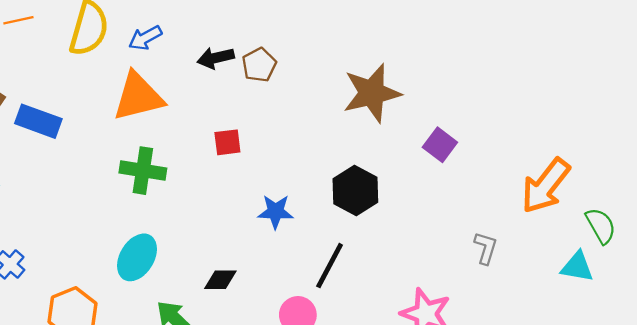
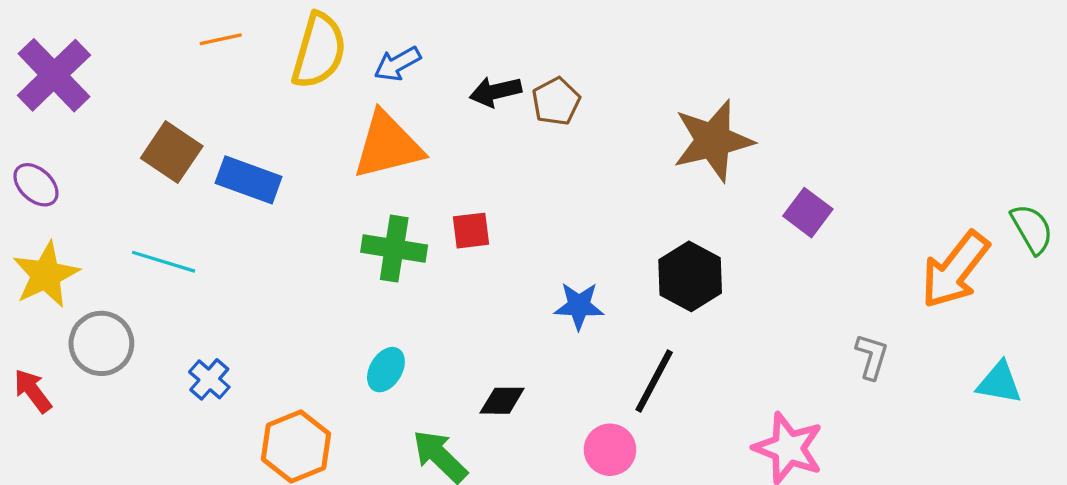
red square: (227, 142) -> (471, 231), moved
green semicircle: (601, 226) -> (1032, 229), moved
cyan ellipse: (137, 257) -> (386, 370), size x0.7

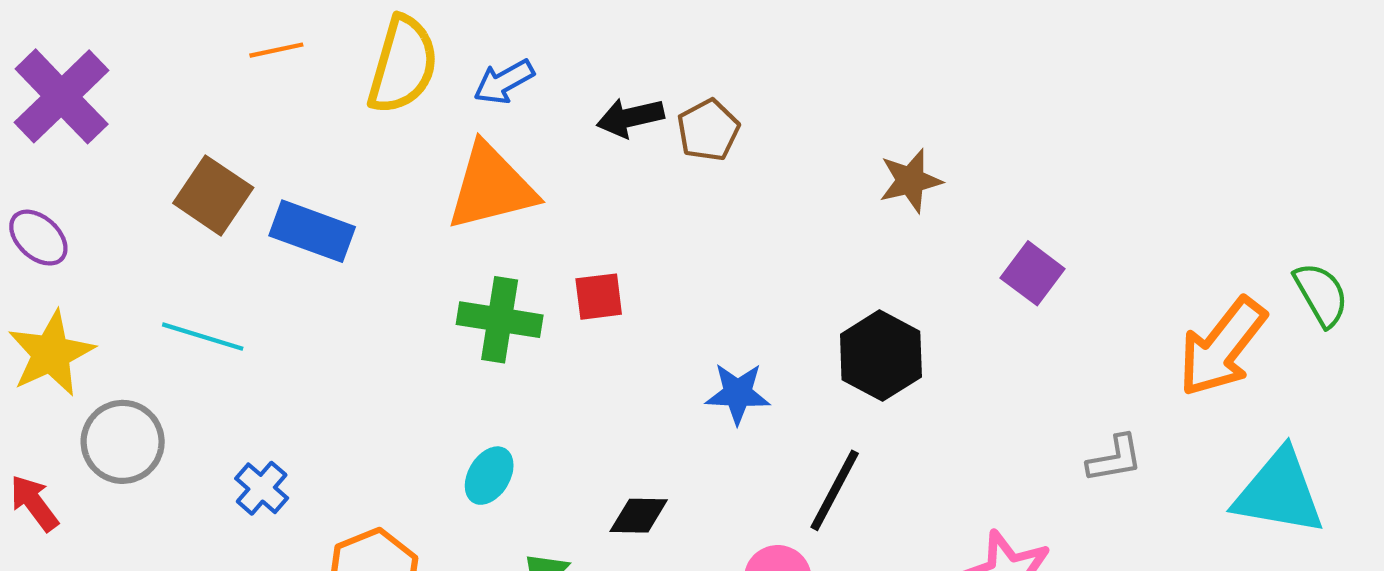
brown star: (713, 141) -> (910, 181), size x0.6
gray L-shape: (872, 357) -> (1115, 459), turned 63
cyan triangle: (999, 383) -> (1279, 492), size x1.6

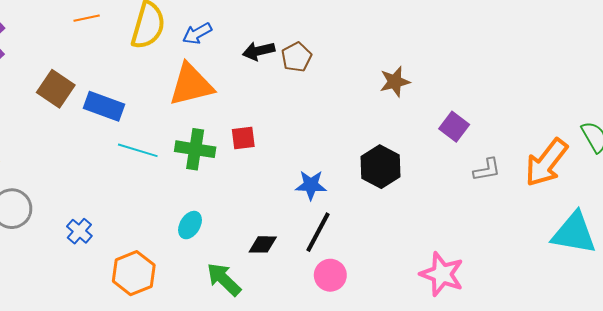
cyan line: (203, 337) -> (138, 150), moved
gray L-shape: (1115, 459) -> (487, 170), moved
black line: (835, 490) -> (318, 232), moved

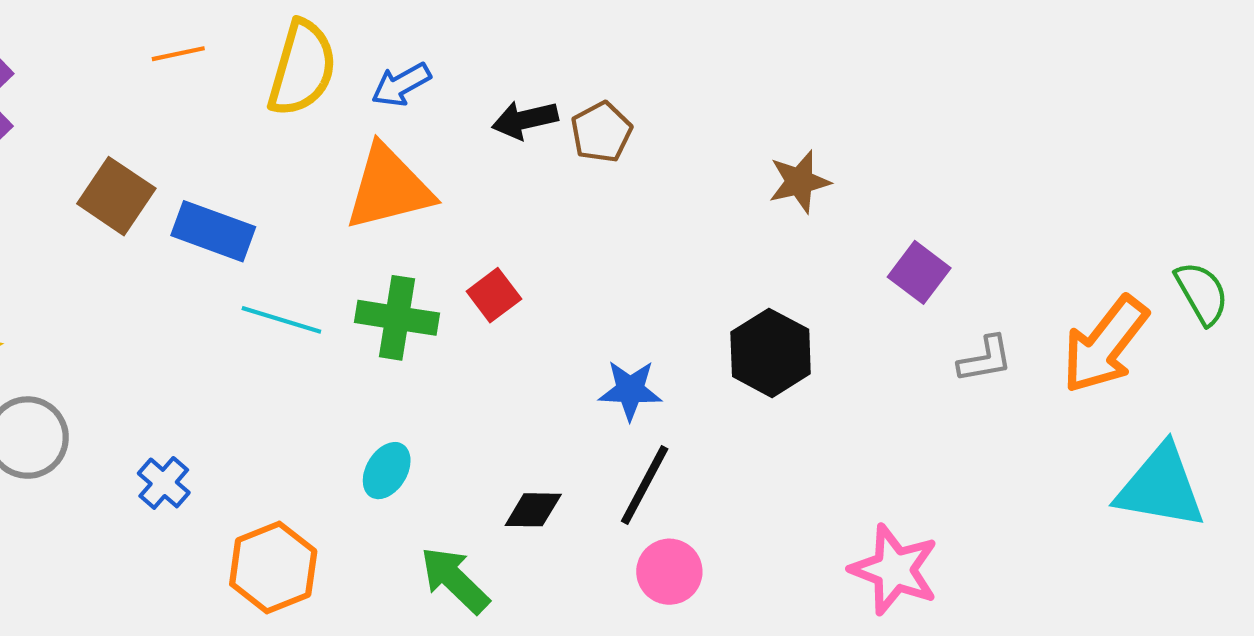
red square: (243, 138) -> (494, 295), turned -30

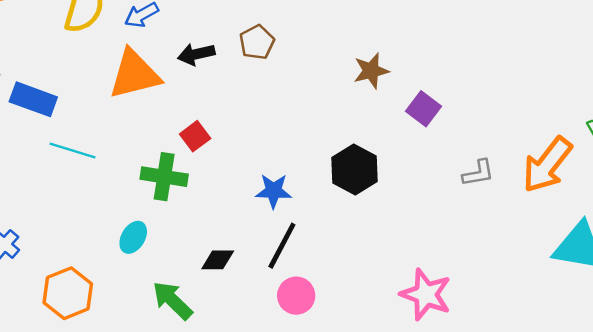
black arrow: (525, 120) -> (196, 54), moved
purple square: (919, 272) -> (423, 109), moved
green cross: (397, 318) -> (164, 177), moved

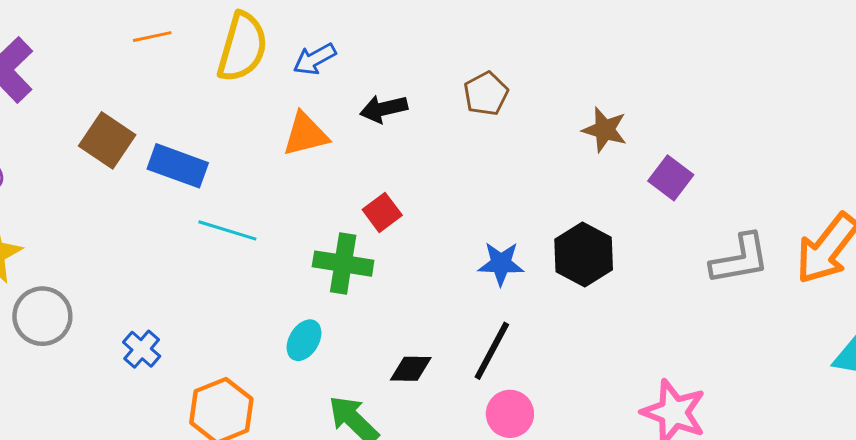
brown pentagon: (257, 42) -> (486, 94), moved
brown star: (371, 71) -> (605, 130), turned 30
orange triangle: (134, 74) -> (306, 134), size x0.7
gray L-shape: (478, 173) -> (740, 259), size x1.5
blue star: (274, 191) -> (501, 264), moved

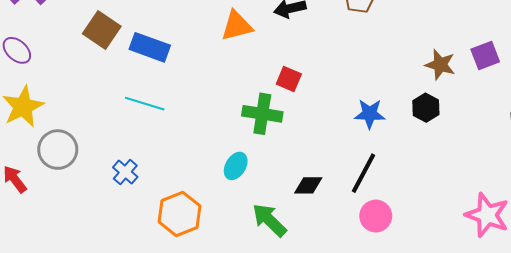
brown star: (605, 130) -> (440, 65), moved
purple square: (671, 178) -> (485, 55), turned 32
red square: (382, 212) -> (289, 79), turned -30
cyan line: (227, 230) -> (145, 104), moved
black hexagon: (584, 255) -> (426, 108), size x0.7

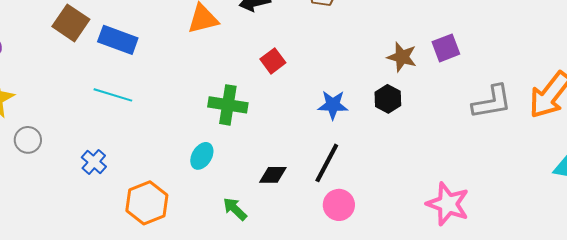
red square: (289, 79) -> (273, 61), moved, turned 30
gray circle: (58, 150) -> (28, 140), size x0.7
green arrow: (269, 220) -> (235, 209), size x0.7

